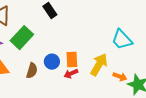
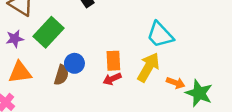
cyan trapezoid: (122, 40) -> (160, 35), moved
blue circle: (52, 62) -> (74, 63), moved

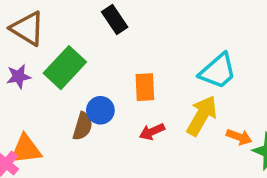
cyan trapezoid: (160, 35) -> (218, 71), turned -88
orange rectangle: (113, 61) -> (145, 87), moved
orange triangle: (20, 72) -> (26, 149), moved

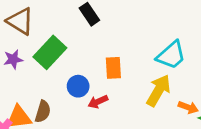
brown semicircle: (83, 126) -> (43, 112), moved
red arrow: (152, 132) -> (98, 102), moved

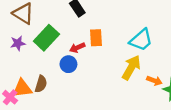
orange rectangle: (113, 68) -> (96, 38), moved
red arrow: (98, 102) -> (77, 48), moved

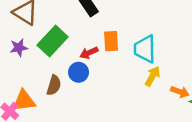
cyan trapezoid: (141, 40) -> (145, 49), moved, turned 130
yellow arrow: (131, 67) -> (153, 76), size x0.7
brown semicircle: (41, 84) -> (54, 85), moved

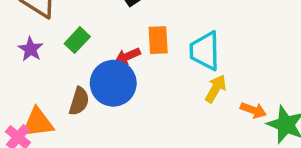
green rectangle: (53, 41) -> (77, 40), size x0.6
purple star: (19, 48) -> (31, 49), turned -30
blue circle: (79, 72) -> (113, 83), size x1.6

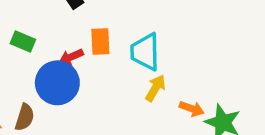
green rectangle: (77, 40) -> (23, 41), turned 70
brown semicircle: (79, 101) -> (25, 117), moved

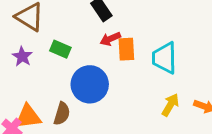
red arrow: (71, 57) -> (110, 39), moved
yellow arrow: (155, 88) -> (170, 105), moved

